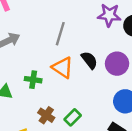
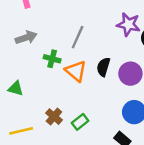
black semicircle: (89, 60) -> (103, 67), turned -132
green cross: (33, 80) -> (52, 59), moved

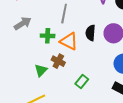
green triangle: (16, 88) -> (41, 70), moved, turned -48
brown cross: (54, 117) -> (58, 61), moved

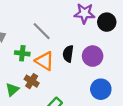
gray line: (64, 14) -> (42, 31), turned -60

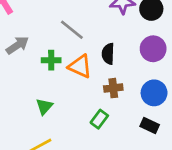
purple circle: (93, 56) -> (153, 49), moved
brown cross: (32, 81) -> (113, 88), moved, turned -32

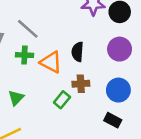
gray line: (72, 30) -> (28, 29), moved
green rectangle: (99, 119) -> (62, 100), moved

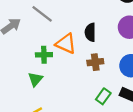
green cross: (24, 55) -> (44, 55), moved
green rectangle: (62, 100) -> (103, 96), moved

